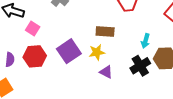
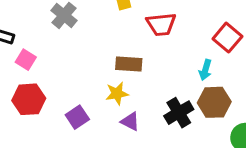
cyan arrow: (145, 41) -> (205, 70), moved
purple square: (69, 51) -> (77, 117), moved, size x0.7

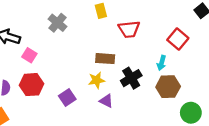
black cross: (179, 113) -> (131, 78), moved

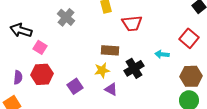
red square: (178, 39) -> (189, 38), moved
cyan arrow: (162, 63) -> (162, 54), turned 80
brown hexagon: (168, 87) -> (191, 76), moved

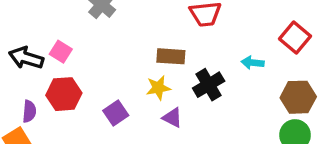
black arrow: (21, 30) -> (26, 58), moved
purple semicircle: (18, 77) -> (29, 111), moved

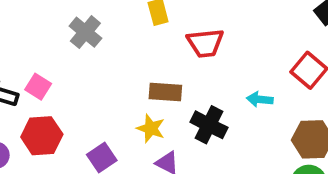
black cross: (209, 85) -> (209, 125), turned -32
yellow star: (158, 88) -> (151, 128), turned 30

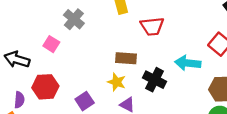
pink square: (38, 87) -> (51, 44), moved
cyan arrow: (260, 99) -> (188, 63), size x1.5

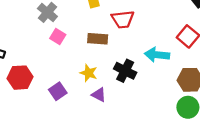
pink square: (51, 44) -> (58, 36), moved
brown rectangle: (126, 58) -> (98, 39), moved

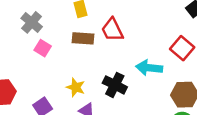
red trapezoid: (123, 19) -> (112, 30), turned 70
brown rectangle: (98, 39) -> (83, 38), moved

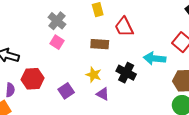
brown rectangle: (83, 38) -> (100, 44), moved
pink square: (43, 48) -> (57, 42), moved

